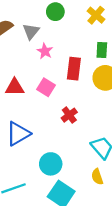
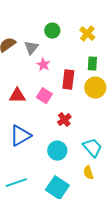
cyan circle: (51, 164) -> (57, 151), moved

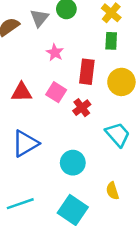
gray triangle: (31, 48) -> (39, 18), moved
green rectangle: (92, 64) -> (111, 41), moved
red cross: (64, 120) -> (82, 108), moved
cyan trapezoid: (92, 148) -> (118, 134), moved

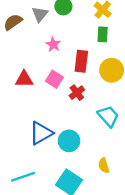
blue triangle: (25, 143) -> (41, 133), moved

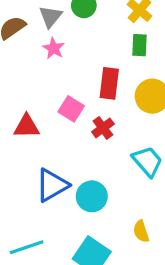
pink star: (53, 44) -> (54, 48), moved
red triangle: (24, 79) -> (27, 126), moved

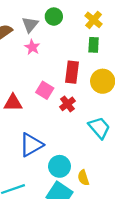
cyan circle: (92, 196) -> (60, 166), moved
yellow semicircle: (141, 231) -> (83, 178), moved

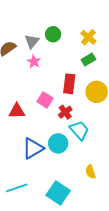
green rectangle: (94, 45) -> (88, 60), turned 56
cyan trapezoid: (99, 128) -> (79, 130), moved
cyan circle: (60, 166) -> (58, 143), moved
yellow semicircle: (83, 178) -> (90, 172), moved

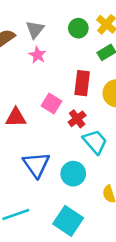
green circle: (53, 34) -> (78, 28), moved
cyan circle: (58, 143) -> (73, 174), moved
blue triangle: (33, 148) -> (36, 165), turned -35

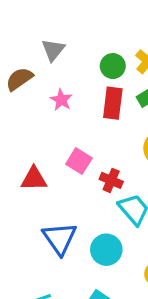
gray triangle: (35, 29) -> (53, 50), moved
red rectangle: (82, 83) -> (113, 103), moved
red cross: (77, 119) -> (111, 180), turned -30

